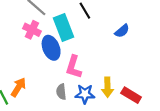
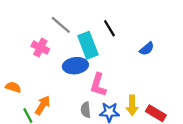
pink cross: (32, 30) -> (40, 48), moved
blue ellipse: (51, 48) -> (75, 66), turned -75

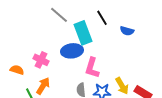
pink cross: (40, 48) -> (41, 60), moved
blue semicircle: (147, 49) -> (127, 31), moved, turned 56
yellow arrow: (132, 105) -> (122, 86), turned -30

